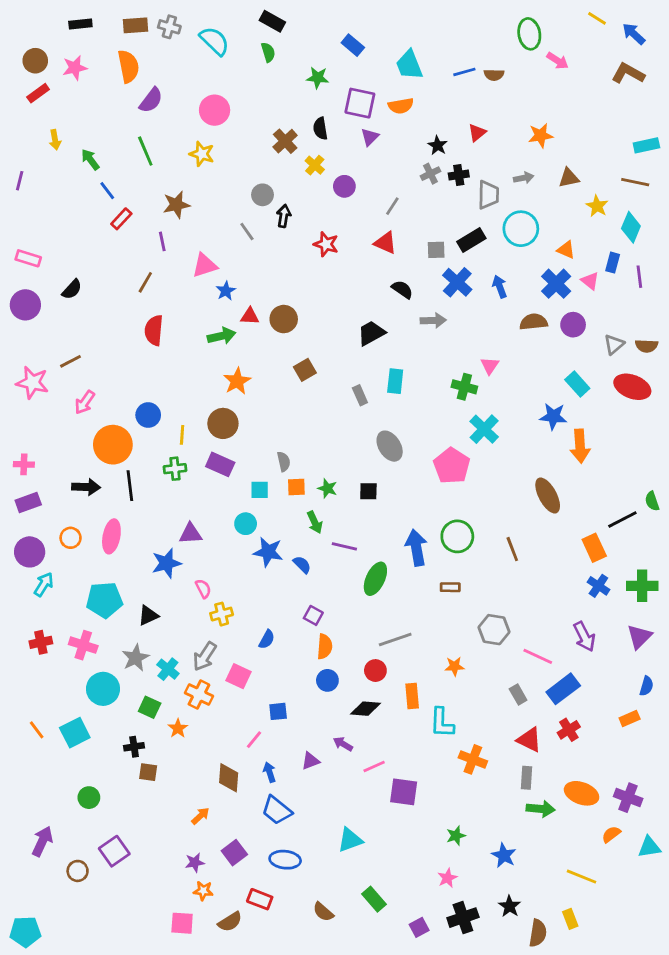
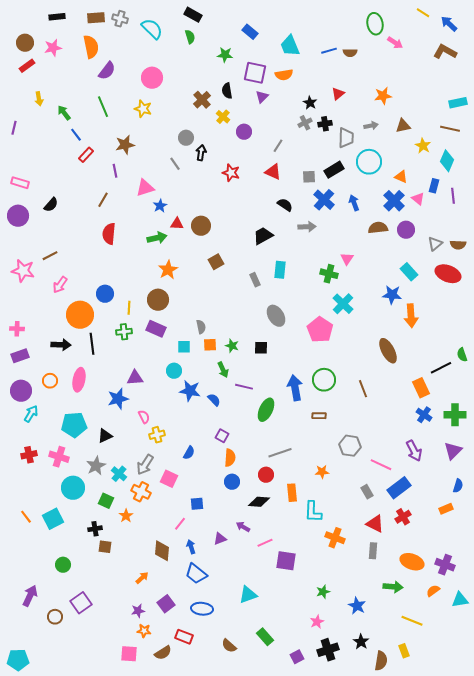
green arrow: (541, 809) -> (393, 587), moved

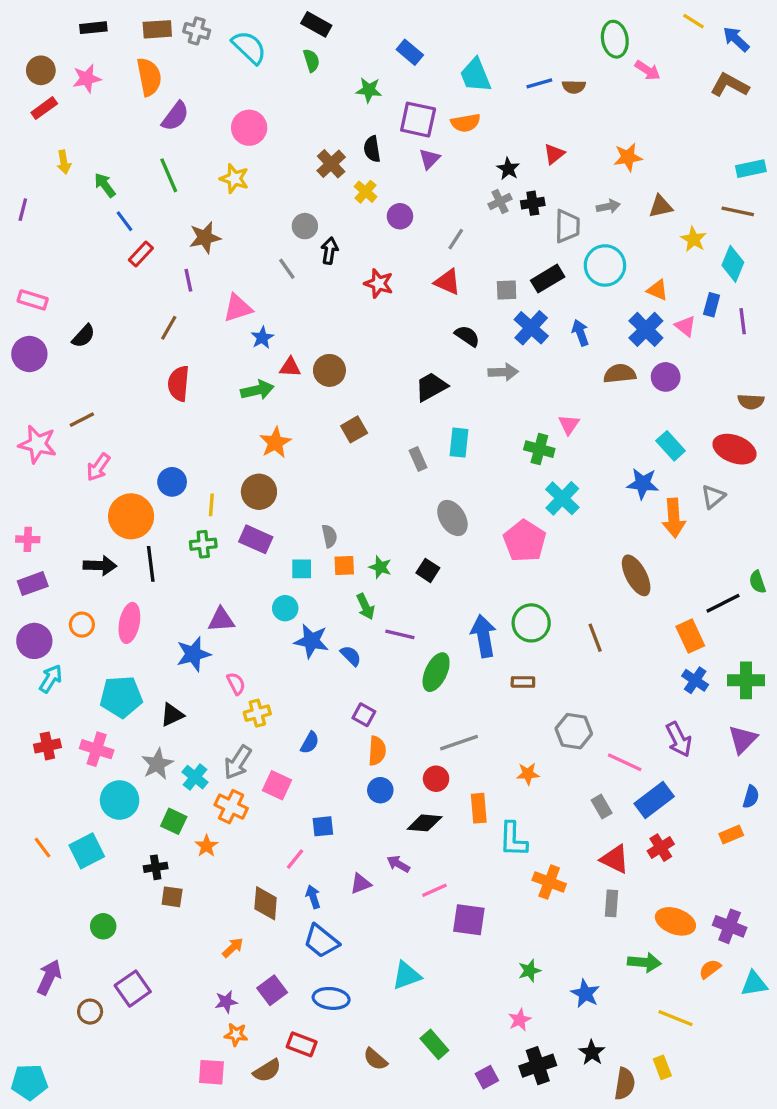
gray triangle: (435, 244) -> (713, 497), moved
black square: (261, 348) -> (428, 570), turned 32

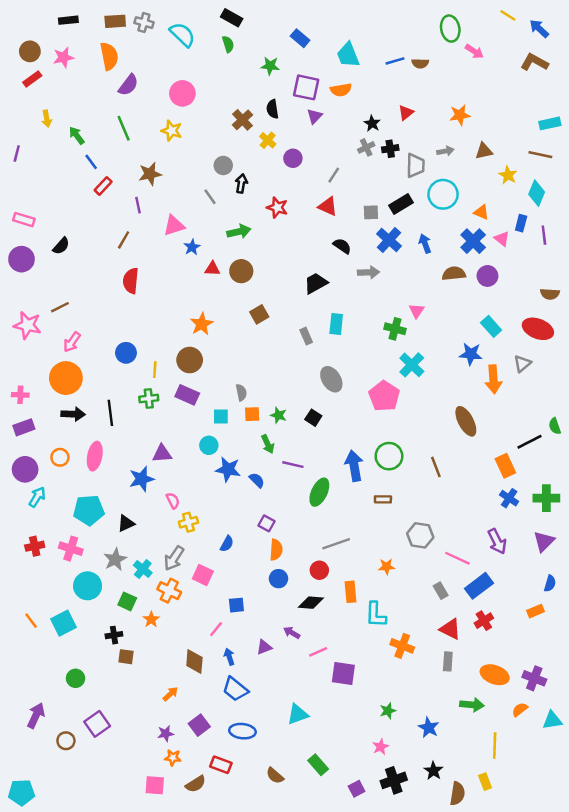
green arrow: (257, 390) -> (239, 232), moved
orange circle: (131, 516) -> (66, 378), moved
yellow line: (675, 1018) -> (495, 746), turned 70

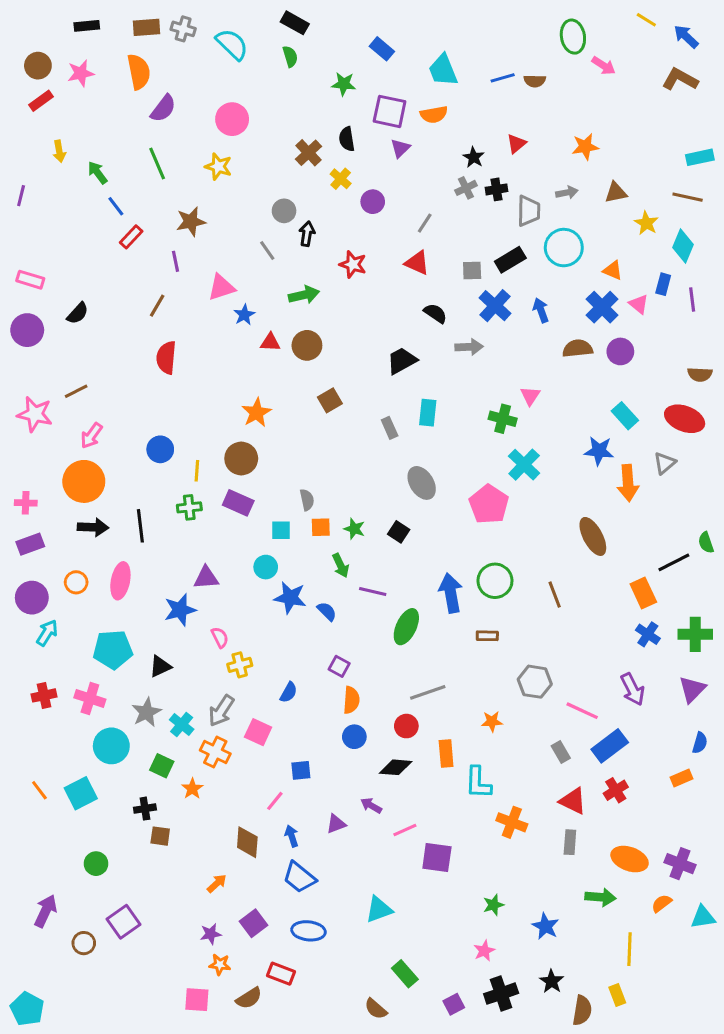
brown semicircle: (275, 776) -> (376, 1009), moved
cyan pentagon: (21, 792) -> (27, 1009), turned 30

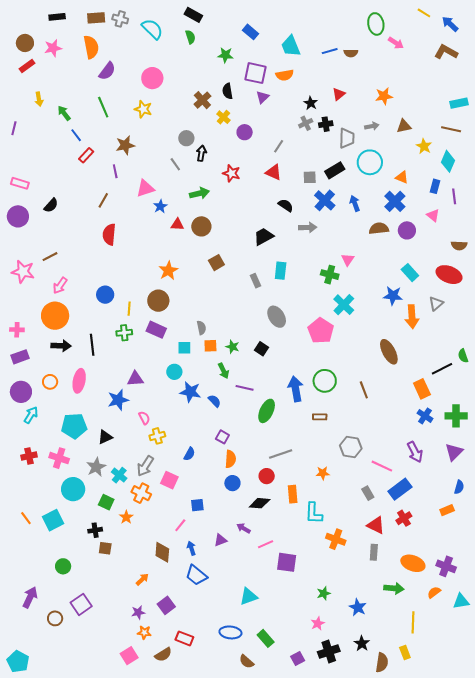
pink triangle: (639, 304) -> (433, 215), moved
blue ellipse: (308, 931) -> (230, 632), moved
pink square: (197, 1000) -> (129, 656), turned -36

